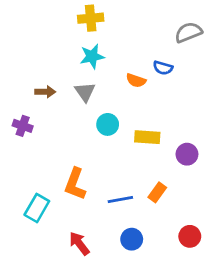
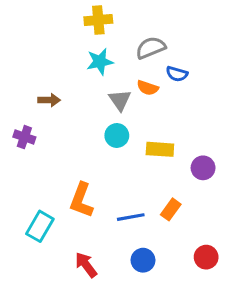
gray semicircle: (188, 32) -> (151, 48), moved
gray triangle: (85, 92) -> (120, 100), moved

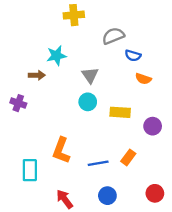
cyan star: (100, 62) -> (56, 56), moved
orange semicircle: (148, 88) -> (143, 79), moved
cyan rectangle: (40, 226) -> (30, 170), turned -30

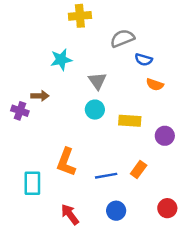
brown arrow: (37, 75) -> (40, 96), moved

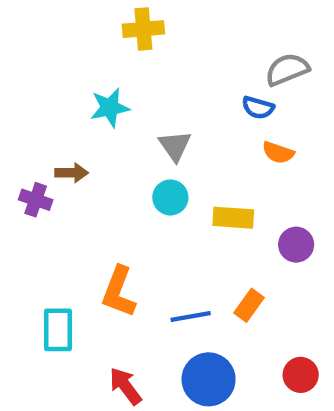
gray semicircle: (122, 38) -> (287, 69), moved
blue circle: (116, 211) -> (209, 379), size x1.5

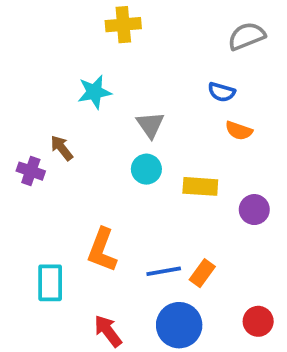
gray semicircle: (287, 69) -> (247, 36), moved
brown arrow: (72, 173) -> (62, 148), turned -128
orange rectangle: (249, 305) -> (202, 273), moved

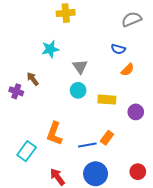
orange semicircle: (239, 131) -> (127, 70), turned -64
orange rectangle: (202, 273) -> (107, 138), moved
cyan rectangle: (50, 283) -> (27, 151), turned 36

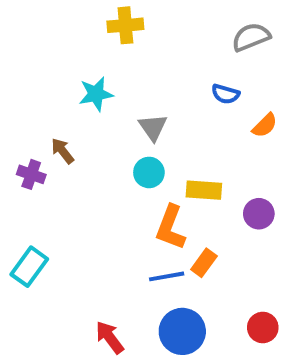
orange semicircle: (127, 70) -> (265, 125), moved
orange L-shape: (54, 134) -> (171, 227), moved
cyan rectangle: (27, 151) -> (29, 267), moved

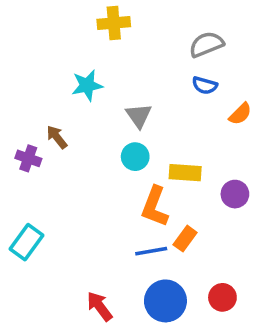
gray semicircle: (251, 37) -> (206, 44), moved
red circle: (263, 327) -> (222, 297), moved

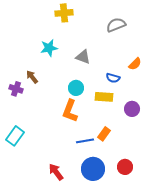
blue semicircle: (205, 85) -> (113, 78), moved
gray triangle: (139, 116) -> (83, 57), moved, turned -35
orange L-shape: (155, 207) -> (70, 111), moved

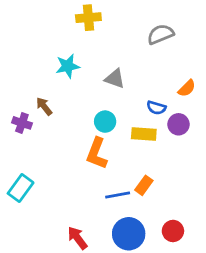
purple circle: (132, 109) -> (179, 124), moved

